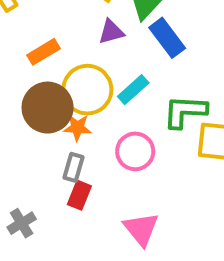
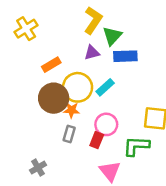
blue rectangle: (167, 38) -> (125, 56), turned -55
green L-shape: (185, 112) -> (136, 146), moved
red rectangle: (79, 195) -> (97, 140), moved

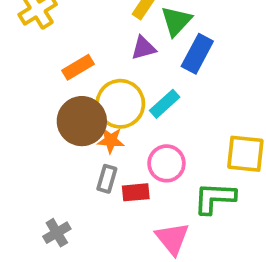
blue rectangle: (125, 56) -> (197, 54), turned -60
red rectangle: (97, 140) -> (136, 192), moved, turned 63

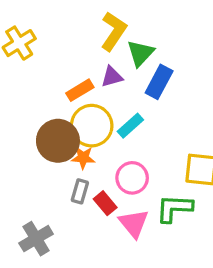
orange rectangle: (78, 67) -> (80, 90), moved
red rectangle: (136, 192) -> (105, 203), turned 55
gray cross: (57, 233) -> (36, 239), size x1.4
pink triangle: (172, 238) -> (134, 223), moved

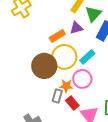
orange star: (83, 158) -> (66, 86), moved
pink circle: (132, 178) -> (82, 79), moved

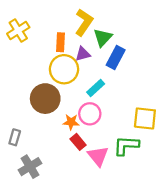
orange rectangle: (57, 36) -> (60, 42), moved, turned -56
yellow circle: (64, 57) -> (64, 69), moved
gray rectangle: (57, 96) -> (15, 137), moved

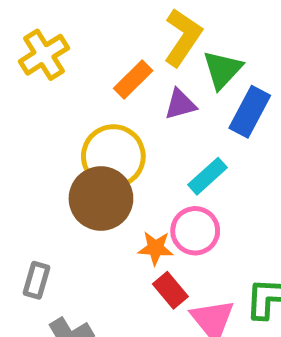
orange rectangle: (60, 42) -> (133, 80), turned 42
yellow circle: (64, 69) -> (113, 156), moved

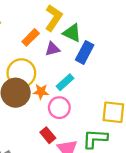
green triangle: (222, 70) -> (72, 33), turned -48
orange star: (156, 248) -> (41, 92), moved

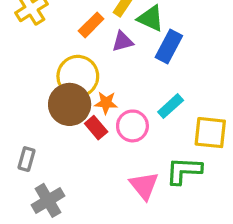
cyan rectangle: (65, 82) -> (171, 106), moved
red rectangle: (48, 135) -> (96, 128), moved

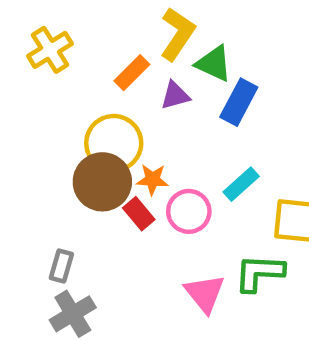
gray rectangle: (27, 159) -> (61, 266), moved

